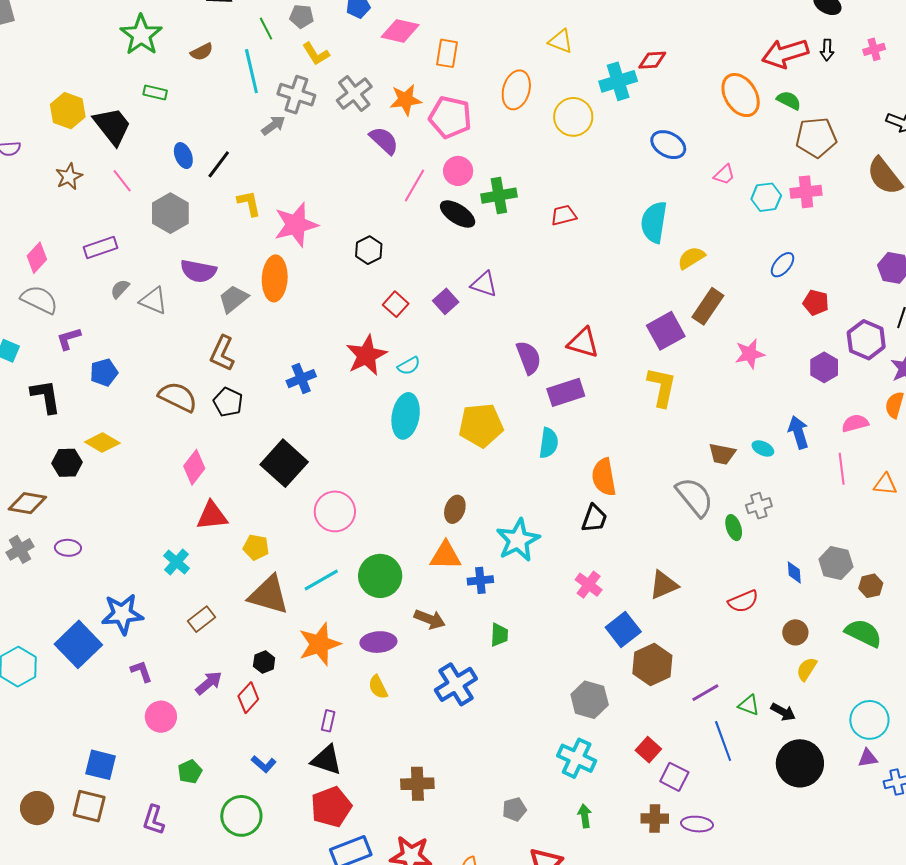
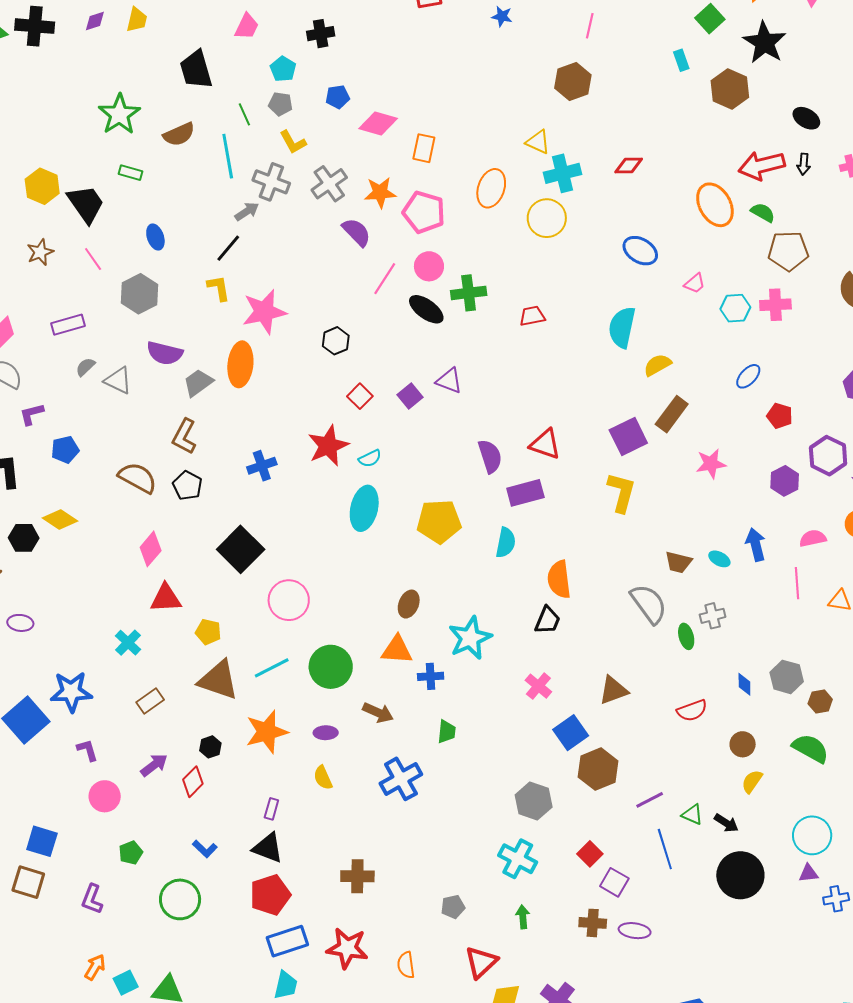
brown semicircle: (202, 52) -> (179, 134), size x1.4
cyan cross: (618, 81) -> (562, 173), moved
black line: (219, 164) -> (228, 248), moved
purple ellipse: (378, 642) -> (326, 733), size x0.7

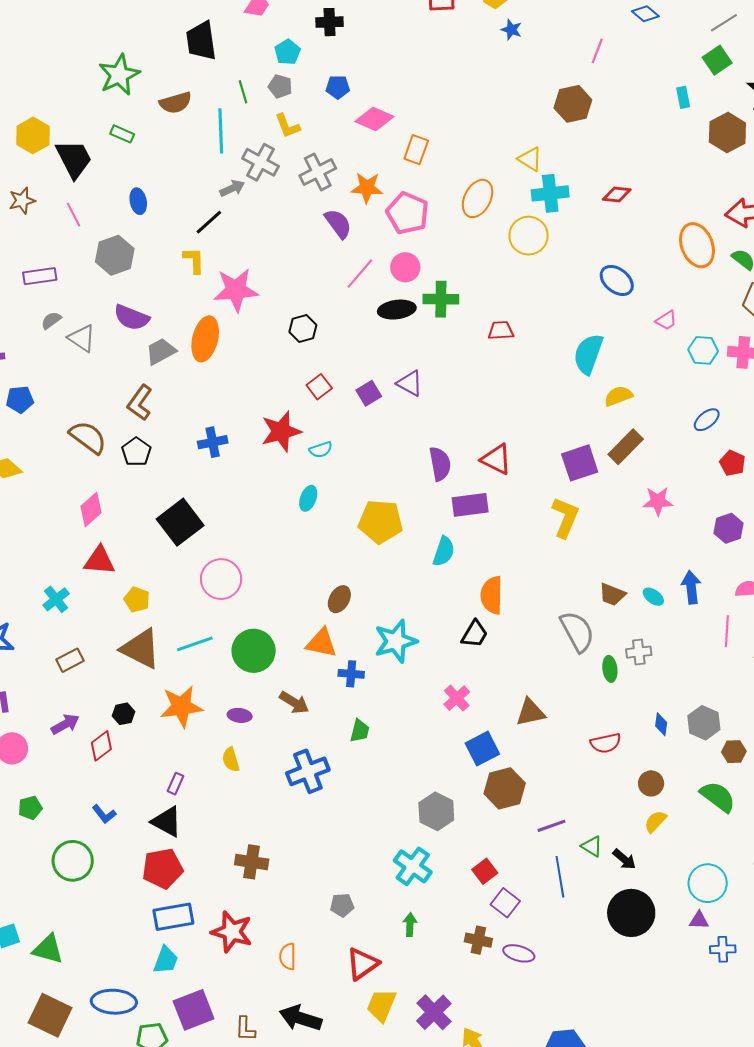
black ellipse: (426, 309) -> (397, 310), turned -51
cyan ellipse: (364, 508) -> (308, 498), size x0.6

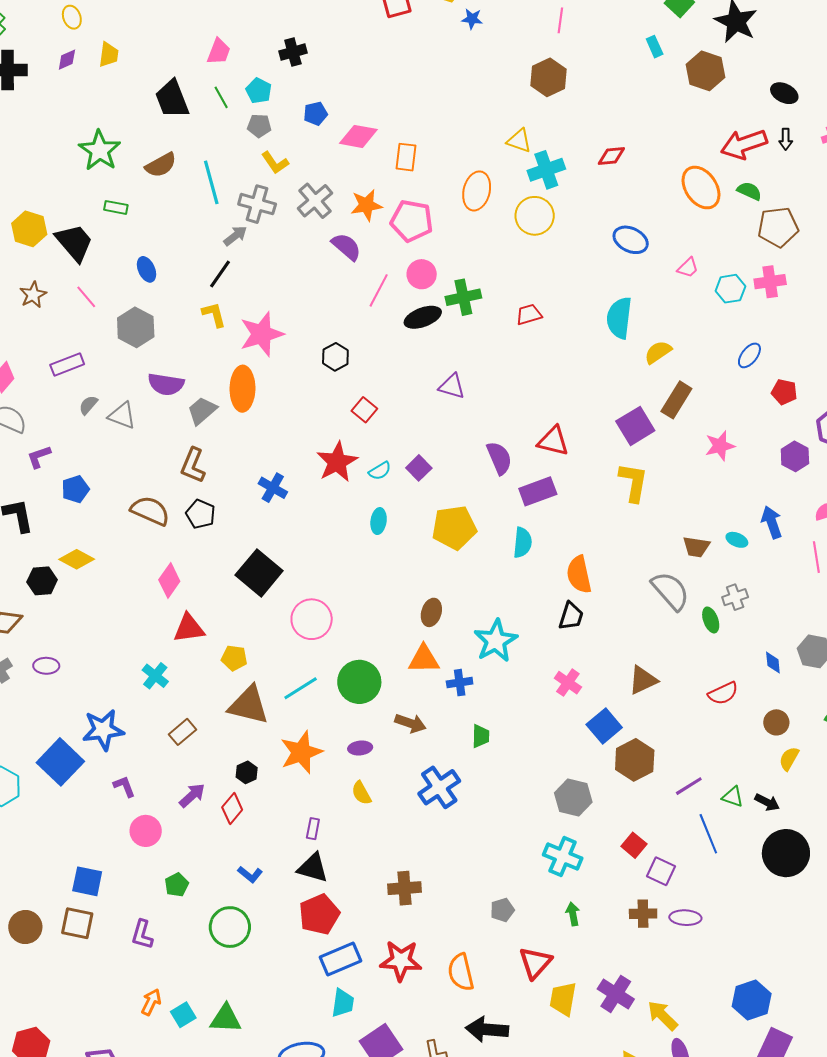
green line: (243, 92) -> (221, 97), moved
purple square: (369, 393) -> (419, 468), moved
blue cross: (213, 442) -> (273, 488), turned -36
orange semicircle: (288, 956) -> (461, 972), size x1.4

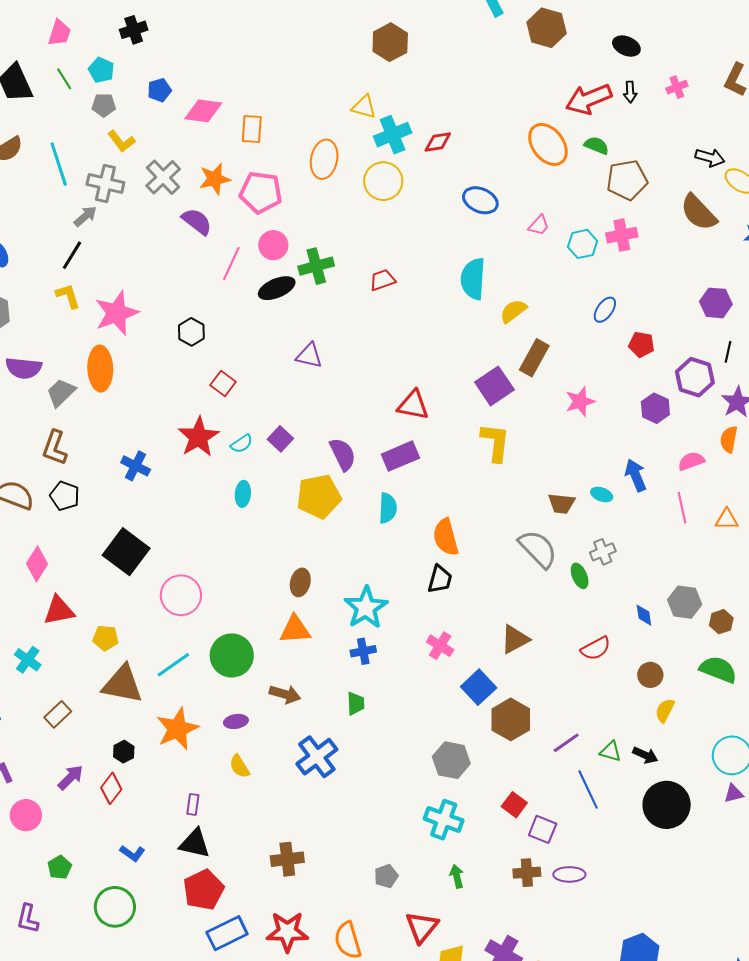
red diamond: (611, 156) -> (438, 142), moved
purple semicircle: (499, 458) -> (343, 454), moved
blue cross: (460, 683) -> (363, 651), moved

